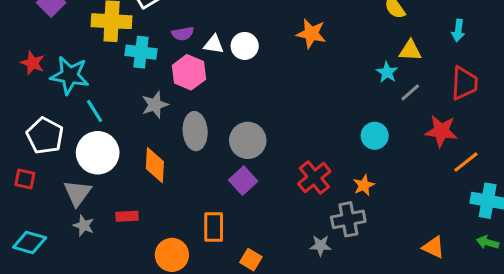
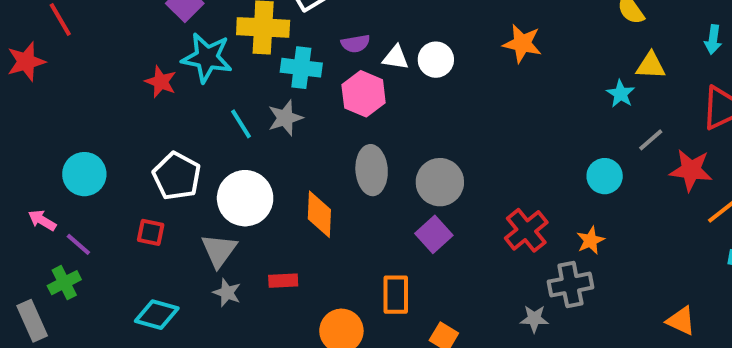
cyan star: (70, 75) -> (207, 58), moved
gray line: (410, 92) -> (651, 140), moved
gray star: (155, 105) -> (285, 118), moved
cyan line: (95, 111) -> (241, 124), moved

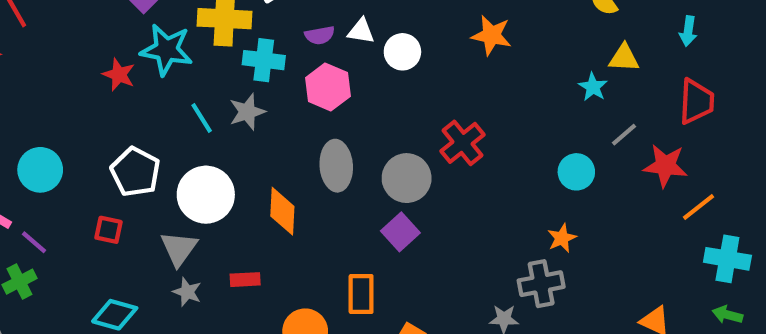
white triangle: (396, 58) -> (361, 31), moved
red cross: (526, 230) -> (462, 143), moved

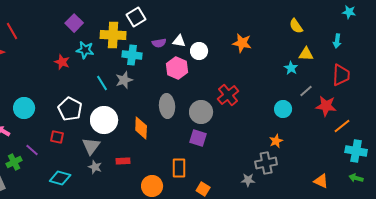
cyan star: (166, 50) -> (85, 50), size x0.7
pink hexagon: (328, 87) -> (177, 68), moved
purple square: (400, 232) -> (198, 138), turned -30
purple line: (34, 242) -> (32, 150), moved

